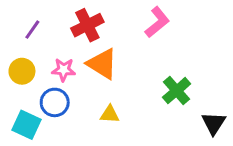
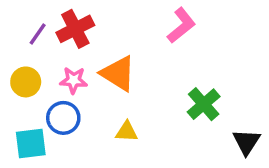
red cross: (87, 25) -> (75, 29), moved
cyan square: (26, 125) -> (31, 144), turned -32

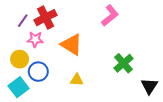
pink star: (74, 80) -> (35, 39), moved
yellow circle: (26, 82) -> (20, 59), moved
cyan square: (31, 144) -> (19, 87), turned -30

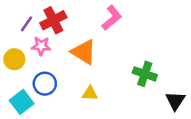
pink L-shape: (110, 15) -> (112, 18), moved
yellow circle: (20, 59) -> (14, 59), moved
green cross: (123, 63) -> (145, 74), turned -30

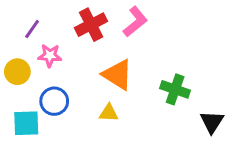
red cross: (53, 20) -> (91, 25), moved
orange triangle: (84, 52) -> (118, 75), moved
cyan square: (22, 102) -> (26, 123), turned 35

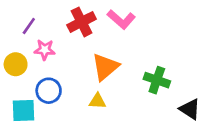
pink L-shape: (135, 22) -> (121, 19), turned 80
orange triangle: (118, 75) -> (105, 67), turned 48
black triangle: (212, 122) -> (190, 109), turned -30

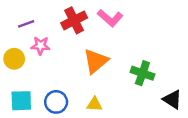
purple line: (29, 26) -> (26, 24), turned 35
blue circle: (49, 91) -> (56, 102), moved
yellow triangle: (97, 101) -> (94, 104), moved

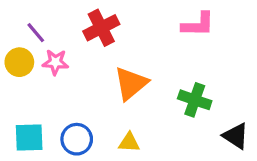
pink L-shape: (110, 18) -> (198, 24), moved, turned -40
purple line: (26, 24) -> (36, 33), turned 70
yellow circle: (14, 59) -> (19, 62), moved

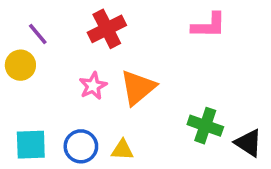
pink star: (55, 62) -> (93, 86), moved, turned -30
green cross: (195, 100) -> (205, 126), moved
yellow triangle: (129, 142) -> (122, 150), moved

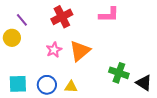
pink L-shape: (209, 25) -> (109, 15), moved

